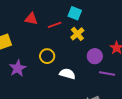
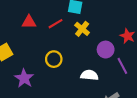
white semicircle: (67, 74) -> (89, 75), moved
purple line: (107, 74) -> (122, 66), turned 63

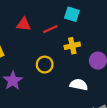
yellow cross: (82, 29) -> (72, 46), moved, turned 32

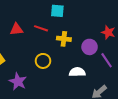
red line: (50, 29) -> (41, 28), turned 56
yellow cross: (72, 46) -> (64, 39), turned 32

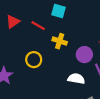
red triangle: (16, 29) -> (13, 22), turned -40
white semicircle: (77, 72) -> (76, 79), moved

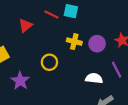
red line: (38, 26) -> (51, 15), moved
purple circle: (84, 55) -> (97, 44), moved

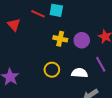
red triangle: (25, 25) -> (14, 25), turned -32
yellow circle: (49, 62) -> (52, 70), moved

